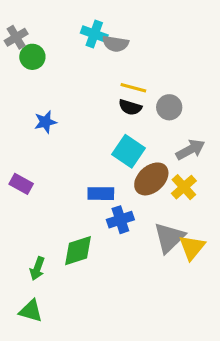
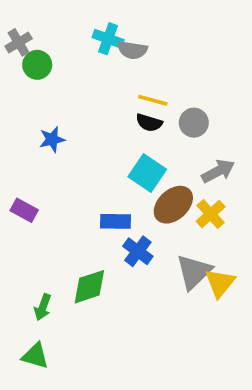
blue cross: (120, 220) -> (138, 251), turned -35

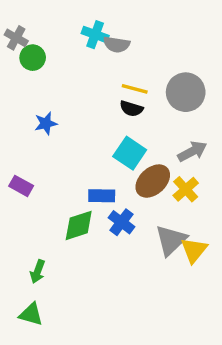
gray cross: (19, 42) -> (16, 38), turned -30
gray circle: (194, 123) -> (186, 92), moved, size x1.5
green diamond: (89, 287) -> (79, 225), moved

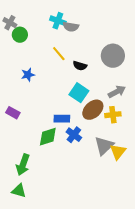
yellow line: (135, 89) -> (59, 54), moved, turned 35
yellow cross: (186, 189) -> (113, 115), turned 35
green arrow: (38, 272) -> (23, 165), size x1.5

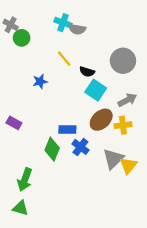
blue star: (28, 75) -> (40, 81), moved
cyan square: (79, 93) -> (96, 90), moved
green diamond: (48, 137) -> (52, 149), turned -50

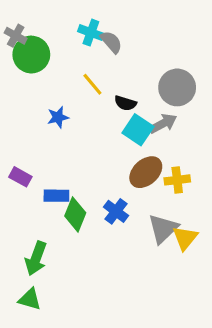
gray semicircle: (77, 29) -> (111, 42), turned -140
green circle: (22, 38) -> (31, 55), size x1.5
gray arrow: (127, 100) -> (163, 124), moved
blue rectangle: (67, 129) -> (56, 196), moved

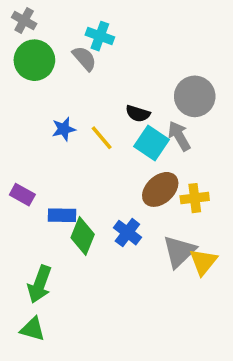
gray cross: (16, 36) -> (24, 21), moved
gray semicircle: (111, 42) -> (84, 58), moved
yellow line: (92, 84) -> (102, 138), moved
gray arrow: (163, 124) -> (179, 136), turned -92

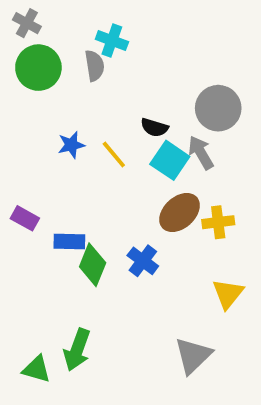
gray semicircle: (84, 58) -> (94, 66), turned 32
gray triangle: (179, 251) -> (193, 356), moved
green arrow: (40, 284) -> (77, 350), moved

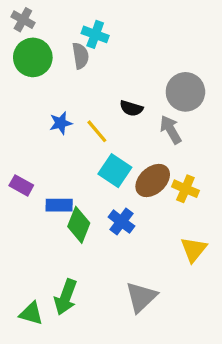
cyan square: (170, 160) -> (115, 171), moved
yellow cross: (218, 222) -> (185, 189), turned 30
gray triangle: (193, 356) -> (141, 297), moved

